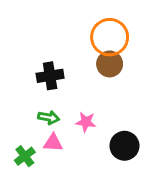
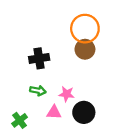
pink triangle: (53, 143) -> (54, 112), moved
black circle: (124, 146) -> (84, 112), moved

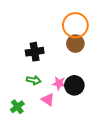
pink triangle: (54, 112) -> (48, 100), turned 32
black circle: (84, 112) -> (74, 85), moved

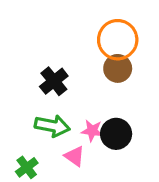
black cross: (35, 52) -> (54, 81), turned -30
green arrow: (34, 80) -> (52, 126), size x1.5

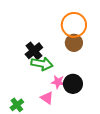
green arrow: (52, 126) -> (42, 64), moved

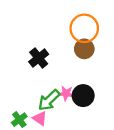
green arrow: (42, 64) -> (49, 100), moved, turned 125
pink triangle: (47, 98) -> (40, 118), moved

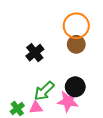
pink star: (66, 93) -> (68, 101), moved, size x1.5
pink triangle: (40, 118) -> (36, 108), turned -40

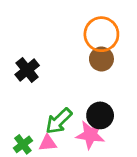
black cross: (35, 53) -> (27, 70), moved

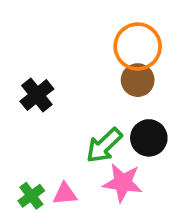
black circle: (100, 115) -> (149, 138), moved
green arrow: (59, 121) -> (104, 145), moved

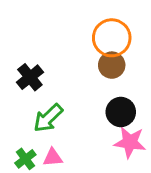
green arrow: (104, 145) -> (48, 118), moved
pink star: (123, 183) -> (130, 142), moved

